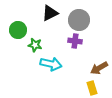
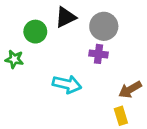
green circle: (18, 30) -> (35, 32), moved
green star: (35, 45) -> (14, 59), moved

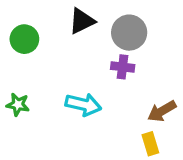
green circle: (35, 32) -> (24, 39), moved
green star: (14, 59) -> (18, 105), moved

